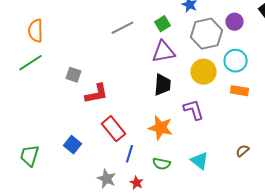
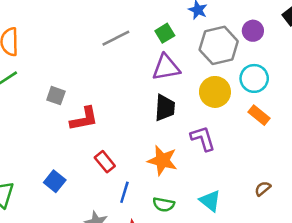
orange rectangle: (240, 91) -> (259, 115), turned 30
red rectangle: (114, 129) -> (105, 162), size x0.7

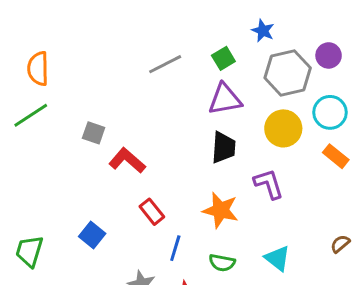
red L-shape: (84, 119) -> (127, 161), turned -128

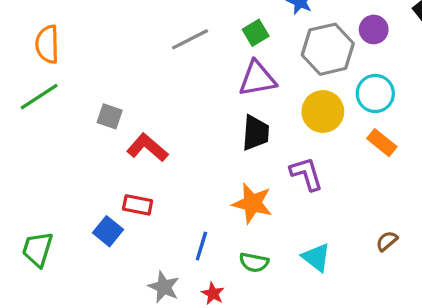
red rectangle: (152, 212) -> (138, 205), moved, turned -40

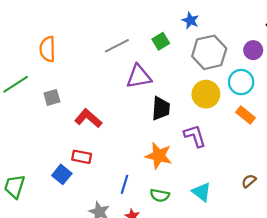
purple circle: (374, 29) -> (253, 50), moved
orange semicircle: (47, 44) -> (48, 49), moved
purple triangle: (257, 79) -> (139, 77), moved
gray square: (110, 116) -> (52, 97), moved, turned -35

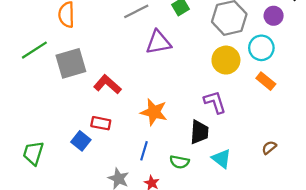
gray square: (52, 97) -> (71, 63), size x1.8
black trapezoid: (161, 108) -> (199, 132), moved
orange star: (159, 156) -> (154, 112), moved

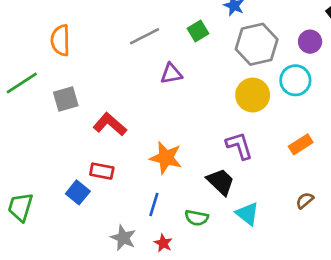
purple triangle: (158, 42) -> (171, 74), size x0.7
gray square: (71, 63) -> (66, 99), size x0.7
orange rectangle: (266, 81) -> (301, 144), moved, turned -72
black trapezoid: (199, 132) -> (221, 182), turned -50

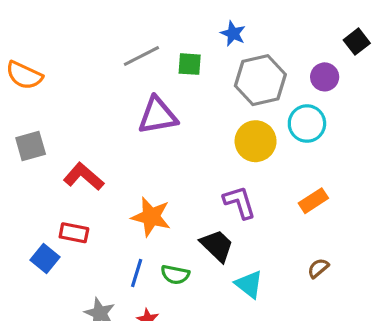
green square: (198, 31) -> (190, 64), turned 35
gray line: (145, 36) -> (141, 56), moved
orange semicircle: (60, 40) -> (24, 75), turned -64
purple triangle: (171, 74) -> (158, 115), size x1.5
green semicircle: (197, 218) -> (175, 275), moved

